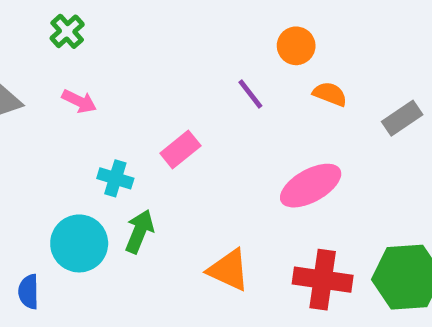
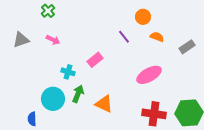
orange triangle: (229, 270) -> (104, 104), moved

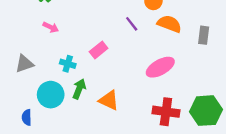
orange semicircle: (157, 37) -> (169, 24), size x1.5
gray triangle: (21, 40) -> (24, 64), moved
gray rectangle: (187, 47) -> (204, 35), turned -49

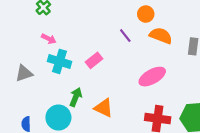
cyan cross: (68, 64) -> (59, 61), moved, size x1.5
cyan circle: (51, 95) -> (58, 118), moved

